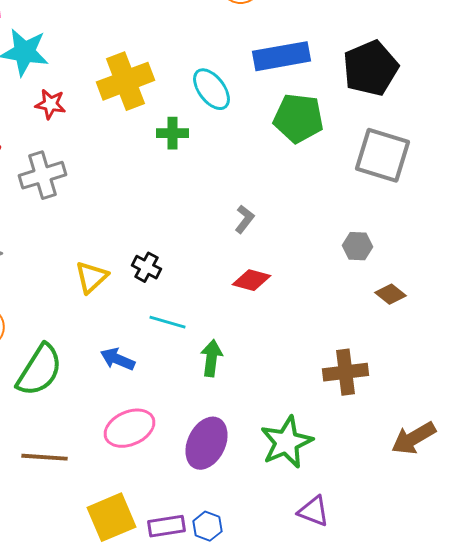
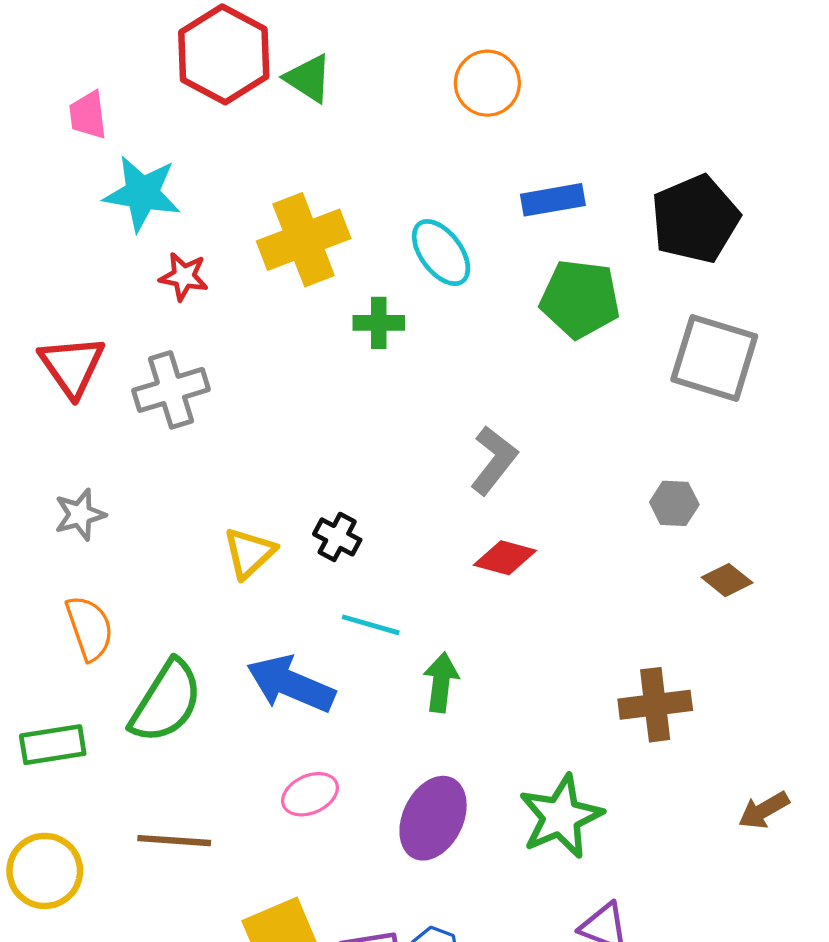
blue rectangle: (282, 56) -> (553, 200), size x0.7
gray L-shape: (244, 219) -> (494, 460), size x1.5
blue arrow: (118, 359) -> (291, 684), size x1.6
pink ellipse: (130, 428) -> (310, 794), size x0.7
brown arrow: (414, 438) -> (764, 810), size x0.7

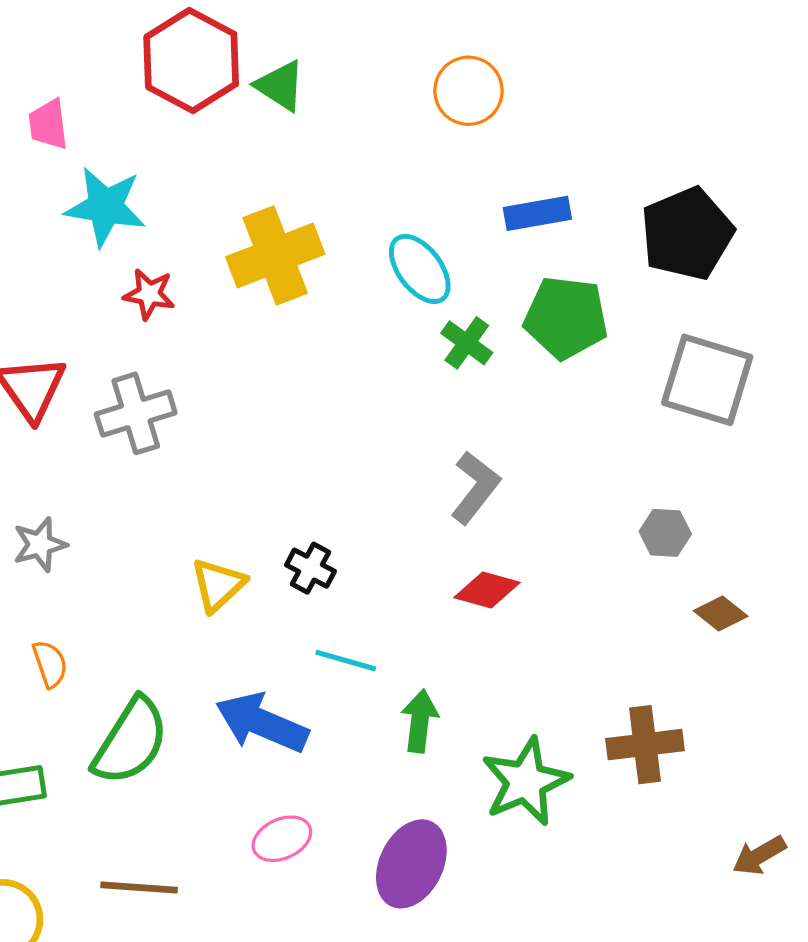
green cross: (379, 323) -> (467, 343), moved, turned 36
orange semicircle: (89, 628) -> (50, 664), size x0.7
green star: (561, 817) -> (526, 782), moved

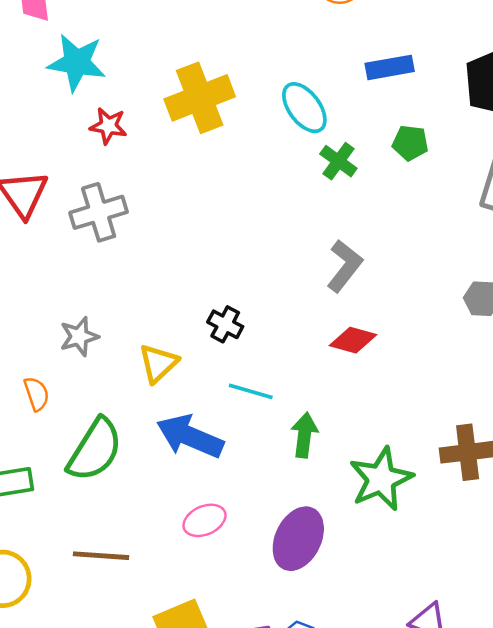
green pentagon: (566, 318) -> (410, 143), size x0.6
gray star: (40, 545) -> (79, 337), moved
yellow triangle: (218, 585) -> (158, 363), moved

